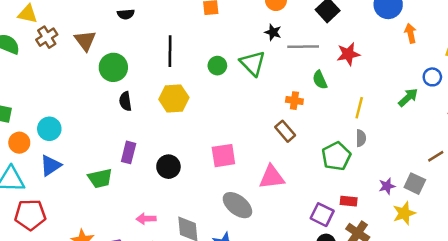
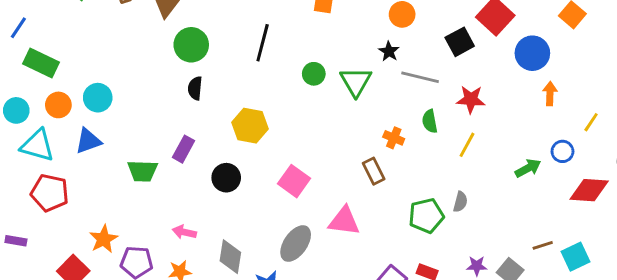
yellow hexagon: (174, 98) -> (250, 126), moved
yellow line: (359, 108) -> (467, 145), moved
pink square: (223, 156) -> (294, 181), turned 30
gray ellipse: (237, 205) -> (296, 243), turned 72

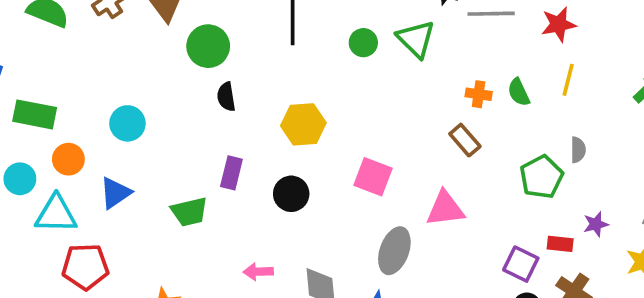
cyan circle: (98, 98) -> (127, 123), moved
green semicircle: (430, 121) -> (519, 92), moved
purple star: (477, 266) -> (596, 224), moved

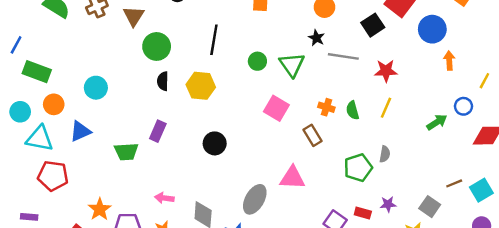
yellow hexagon: (303, 124) -> (201, 86), moved
pink square: (373, 177) -> (276, 108), moved
black circle: (291, 194) -> (215, 143), moved

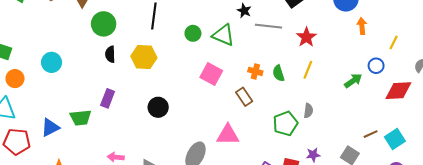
green triangle: (292, 65) -> (223, 35), turned -30
red star: (386, 71) -> (306, 37), turned -30
blue triangle: (80, 131) -> (50, 127), moved

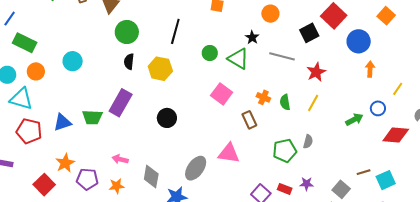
black star: (244, 11) -> (252, 37), moved
purple rectangle: (108, 98) -> (121, 103), size x1.5

